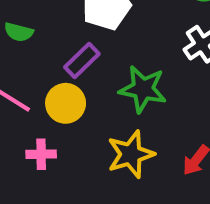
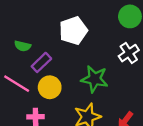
purple rectangle: (82, 61) -> (41, 62), moved

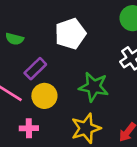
green semicircle: (23, 46) -> (15, 39), moved

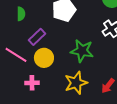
green semicircle: (15, 39) -> (21, 14), turned -104

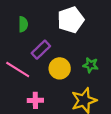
green star: (82, 51) -> (91, 65), size x0.6
yellow circle: (44, 58) -> (60, 68), moved

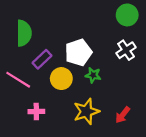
white pentagon: (71, 20) -> (78, 52), moved
green semicircle: (23, 24) -> (24, 33), size x1.6

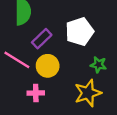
green star: (93, 75) -> (98, 65), moved
yellow circle: (61, 79) -> (48, 66), moved

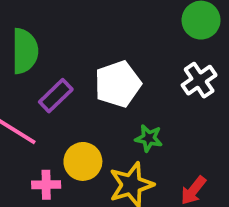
yellow circle: (48, 66) -> (83, 161), moved

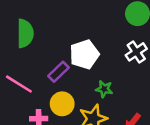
purple rectangle: (56, 96) -> (58, 72), moved

